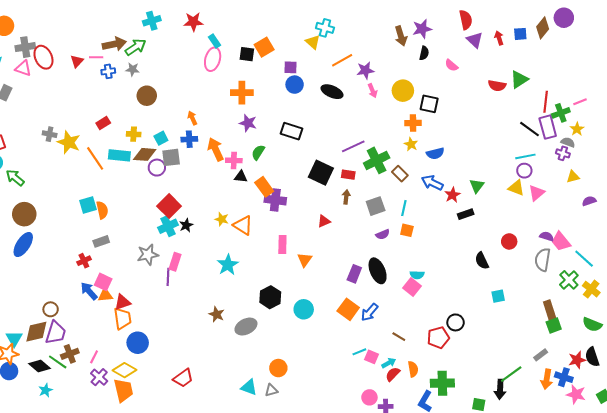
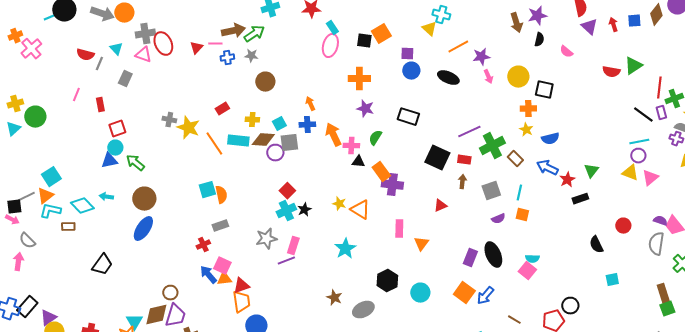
purple rectangle: (548, 127) -> (661, 113), size x0.6
red square: (169, 206) -> (287, 191), size x0.7
purple line: (168, 277) -> (286, 261), turned 66

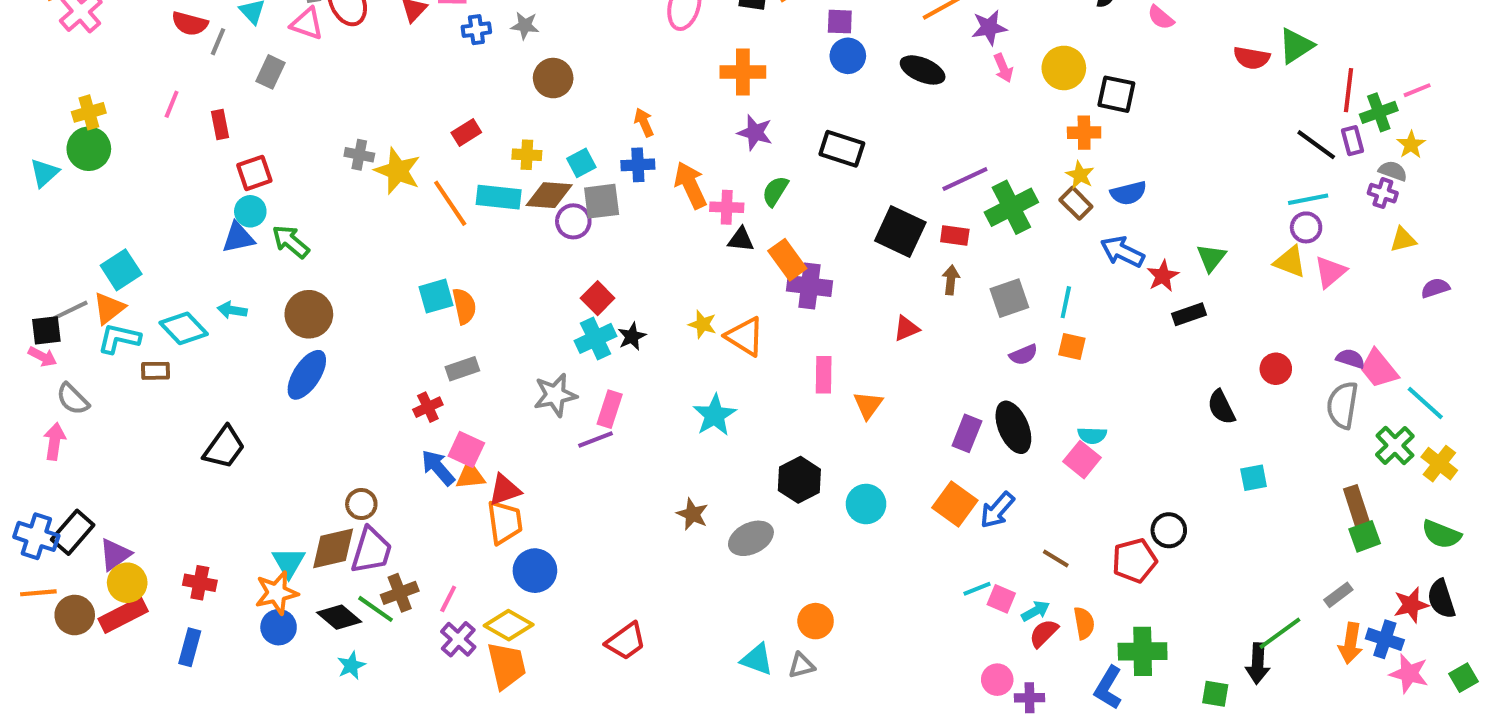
yellow cross: (15, 104) -> (89, 112), moved
brown rectangle: (515, 159) -> (1076, 203), moved

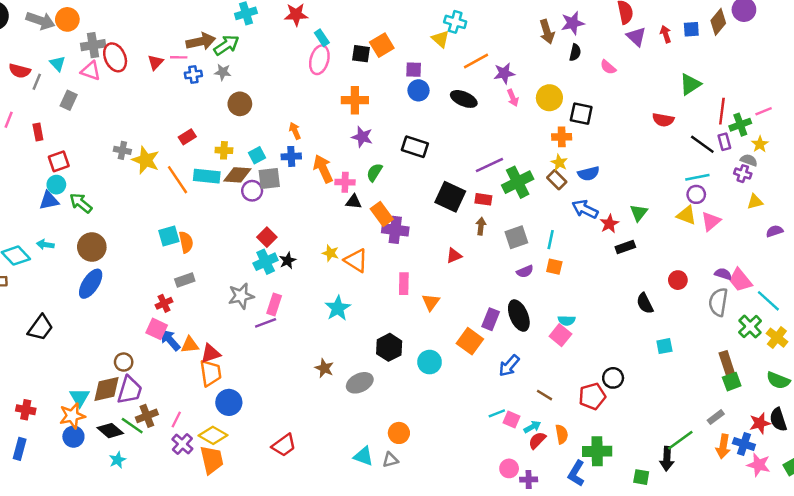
red semicircle: (1252, 58) -> (663, 120), moved
pink square: (466, 449) -> (157, 329), moved
orange square: (955, 504) -> (470, 341), moved

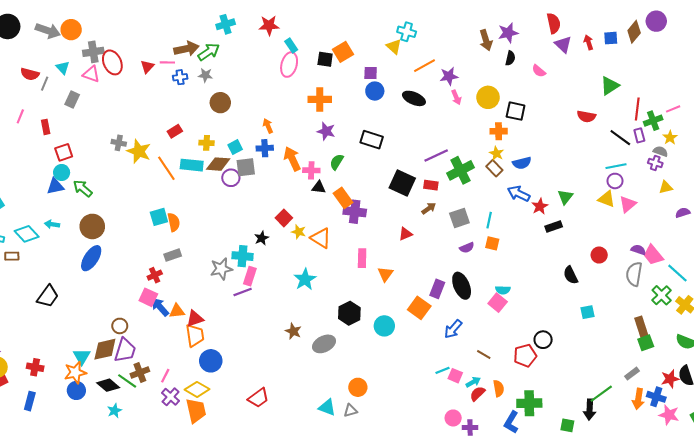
brown arrow: (481, 226) -> (429, 208), turned 48
red square: (267, 237) -> (284, 218), moved
cyan cross: (266, 262) -> (243, 256), moved, turned 30

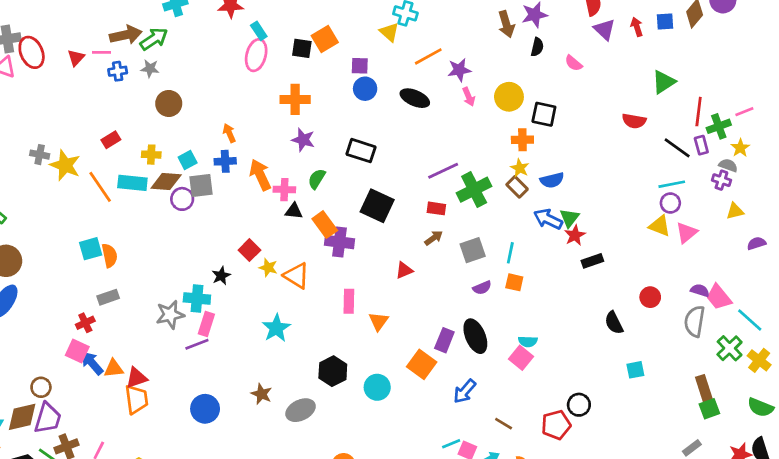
black square: (402, 183) -> (377, 206), moved
green triangle: (565, 197) -> (570, 218), moved
blue circle: (211, 361) -> (205, 409), moved

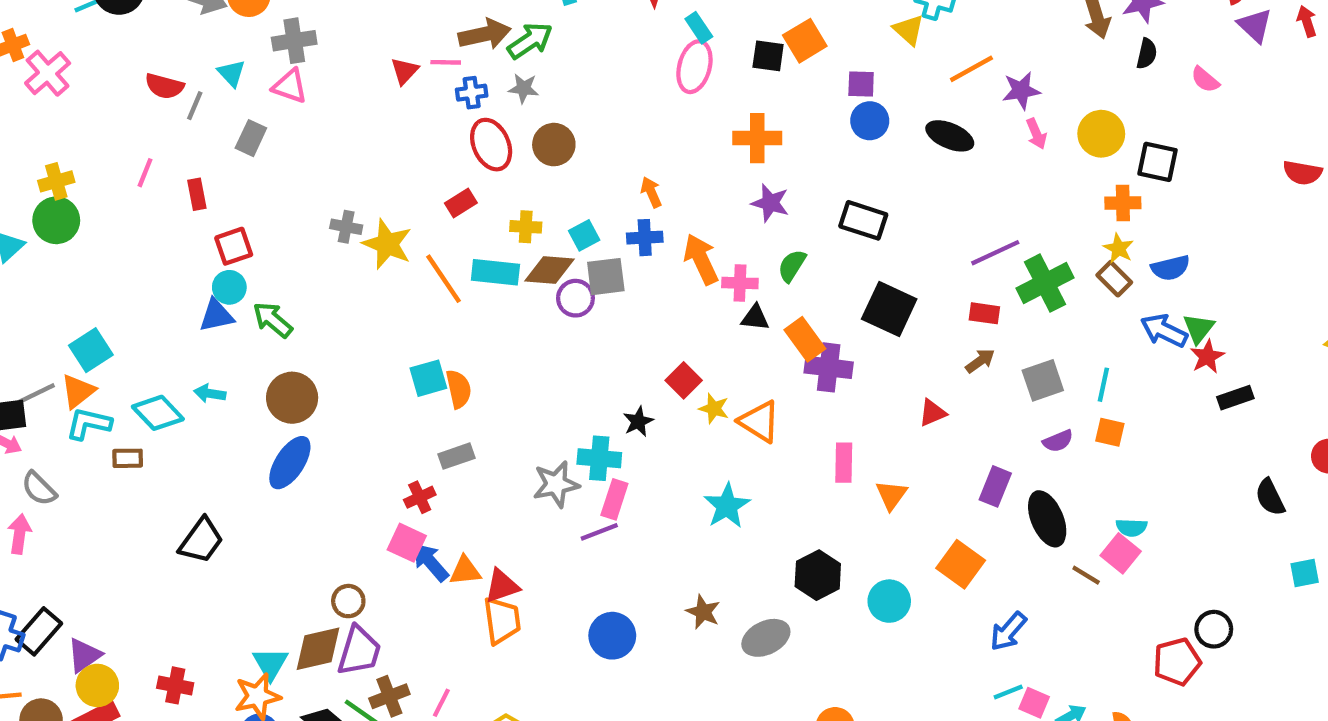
red ellipse: (32, 52) -> (491, 145), moved
purple rectangle: (444, 340) -> (995, 486), moved
blue arrow: (465, 391) -> (1008, 631), moved
brown line: (504, 424) -> (1086, 575), moved

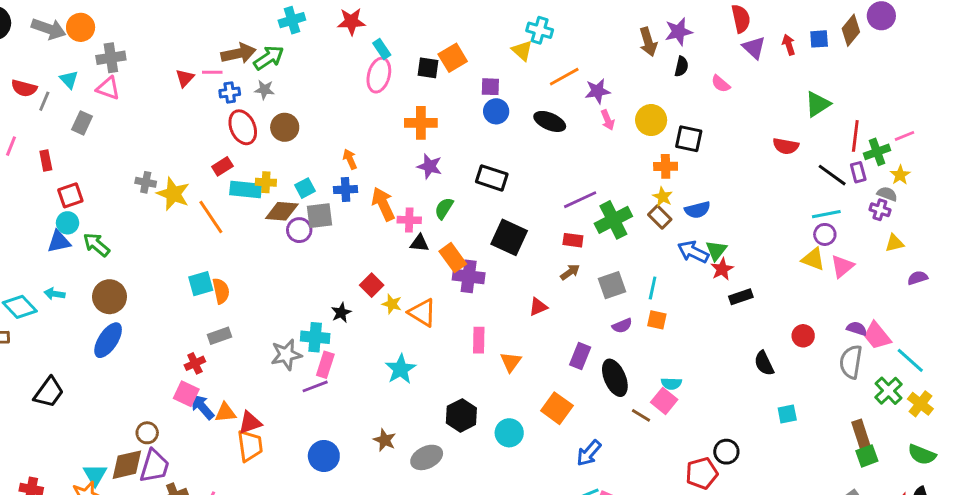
cyan rectangle: (495, 272) -> (246, 190), moved

